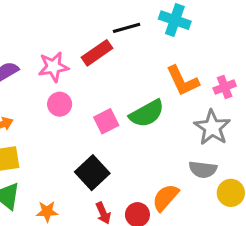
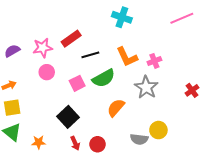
black line: (127, 28) -> (90, 55), moved
gray semicircle: (203, 170) -> (139, 139), moved
orange semicircle: (165, 198) -> (116, 108), moved

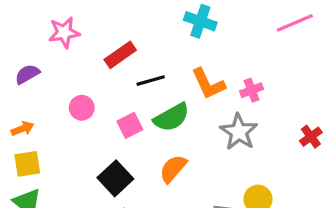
pink star: (43, 48) -> (64, 32), moved
orange semicircle: (116, 108) -> (173, 169), moved

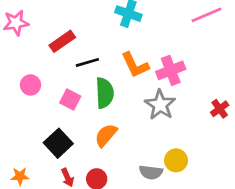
pink cross: (252, 90) -> (171, 70), size x1.5
green semicircle: (171, 117) -> (105, 93), turned -64
pink square: (130, 125) -> (70, 100), turned -36

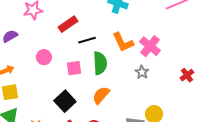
pink cross: (171, 70) -> (150, 46), turned -30
pink square: (70, 100) -> (74, 68), turned -35
gray star: (160, 105) -> (142, 72), size x0.6

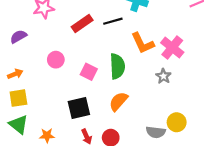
black line: (87, 40) -> (113, 21), moved
pink square: (74, 68) -> (89, 72), turned 35
black square: (65, 101) -> (79, 108), turned 30

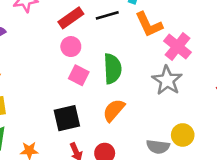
orange L-shape: (143, 43) -> (149, 24), moved
pink circle: (56, 60) -> (71, 47), moved
gray star: (163, 76) -> (167, 80), size x1.6

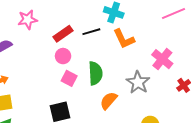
pink cross: (177, 47) -> (162, 59), moved
orange semicircle: (114, 110) -> (109, 101), moved

